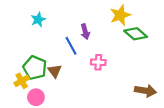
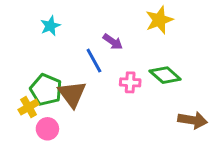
purple arrow: (85, 32) -> (113, 42), turned -40
green diamond: (136, 34) -> (165, 75), moved
brown triangle: (55, 71) -> (72, 94), size x1.5

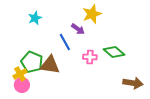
yellow star: (159, 20) -> (92, 14), moved
brown triangle: (72, 94) -> (50, 65), turned -45
pink circle: (47, 129) -> (22, 85), moved

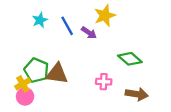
blue line: (65, 42) -> (67, 26), moved
pink cross: (90, 57) -> (104, 82), moved
brown arrow: (133, 83) -> (137, 94), moved

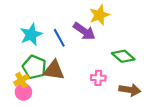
cyan star: (40, 20) -> (31, 35), moved, size x1.5
blue line: (67, 26) -> (59, 38), moved
purple arrow: (89, 33) -> (84, 31), size x1.5

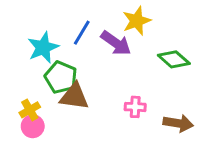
blue line: (59, 38) -> (82, 33), moved, turned 60
green diamond: (123, 56) -> (174, 59), moved
green pentagon: (34, 67) -> (61, 77), moved

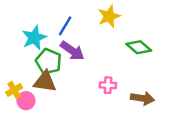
purple arrow: (116, 43) -> (72, 51), moved
brown triangle: (74, 97) -> (45, 82), moved
yellow cross: (30, 110) -> (14, 90), moved

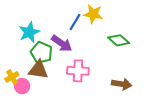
yellow star: (109, 16) -> (93, 14), turned 30
blue line: (65, 26) -> (75, 22), moved
pink cross: (108, 85) -> (78, 71), moved, size x1.5

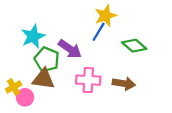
yellow star: (93, 14) -> (105, 16), turned -30
blue line: (75, 22) -> (99, 32), moved
brown arrow: (122, 84) -> (124, 84), moved

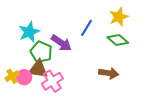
yellow star: (105, 16) -> (119, 17), moved
pink cross: (88, 80) -> (52, 81), moved, turned -35
pink circle: (25, 97) -> (24, 77), moved

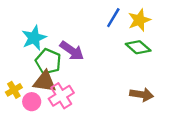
blue line: (87, 28) -> (113, 18), moved
brown arrow: (109, 73) -> (142, 95), moved
pink circle: (24, 77) -> (32, 102), moved

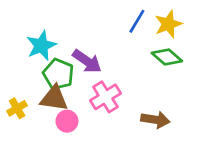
brown arrow: (142, 95) -> (155, 120), moved
pink cross: (61, 96) -> (105, 97), moved
pink circle: (32, 102) -> (67, 121), moved

